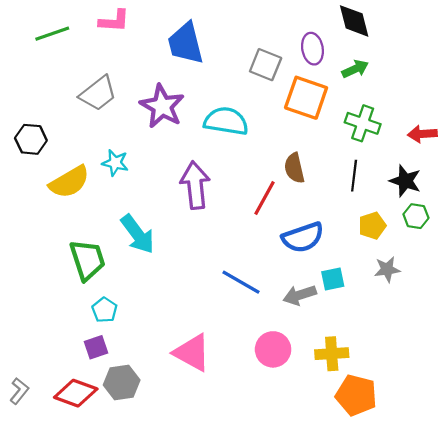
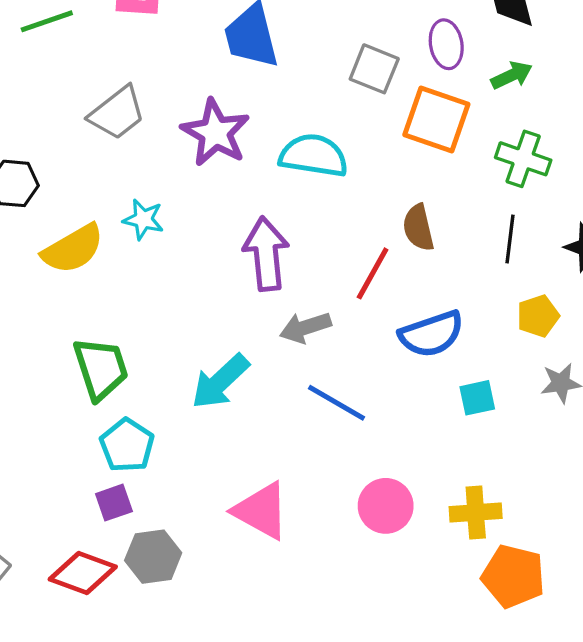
cyan arrow: (138, 234) -> (220, 381), moved, turned 84
gray arrow: (300, 295) -> (305, 327), moved
cyan pentagon: (105, 310) -> (127, 445), size x1.4

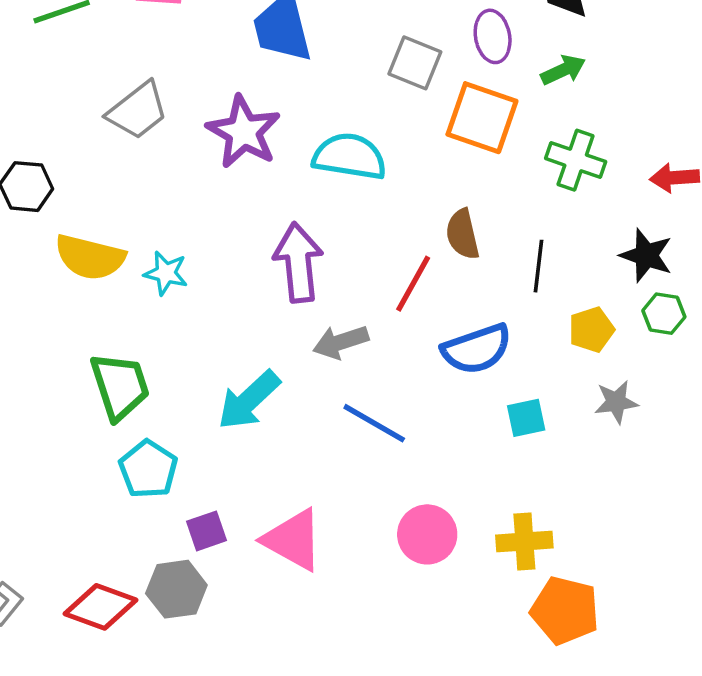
cyan star: (143, 219) -> (166, 273), moved
black line: (510, 239) -> (538, 266), moved
yellow semicircle: (73, 249) -> (90, 257), turned 44
purple square: (114, 503) -> (206, 531), moved

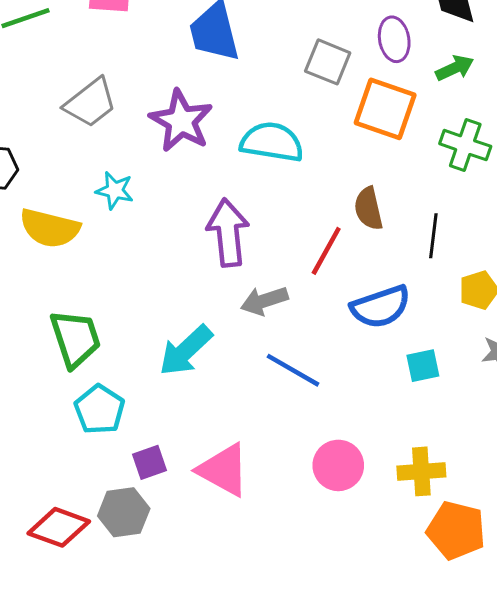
cyan star: (166, 273) -> (115, 190), moved

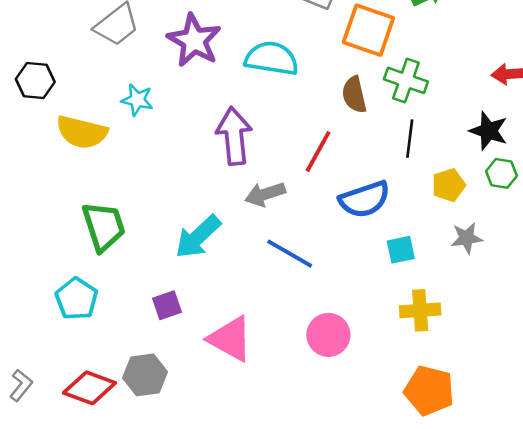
green cross: (465, 145) -> (406, 80), moved
brown semicircle: (369, 209) -> (354, 95), moved
cyan pentagon: (100, 409) -> (77, 299), moved
purple square: (149, 462) -> (167, 305), moved
yellow cross: (421, 471) -> (420, 310), moved

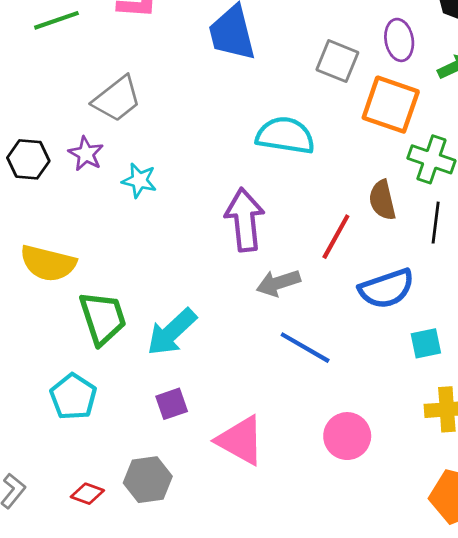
purple star: (194, 40) -> (86, 154), moved, size x0.6
brown semicircle: (354, 95) -> (382, 200), moved
yellow semicircle: (82, 132) -> (48, 263), moved
cyan arrow: (198, 237) -> (172, 332), moved
red diamond: (89, 388) -> (87, 494), size x0.6

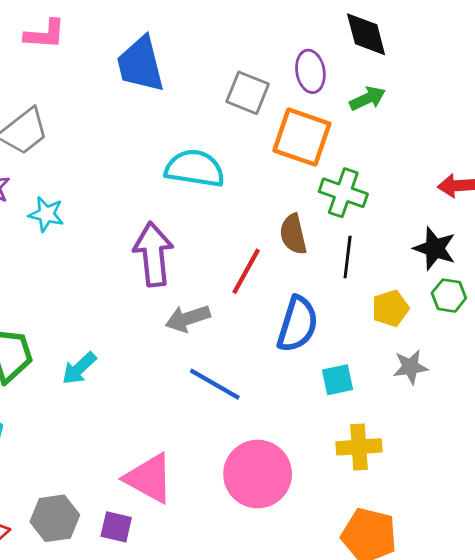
blue semicircle: (387, 289) -> (298, 324), turned -54
cyan arrow: (172, 332) -> (79, 368), size x0.7
purple square: (172, 404) -> (116, 527), moved, turned 32
pink circle: (347, 436) -> (258, 474), size x1.4

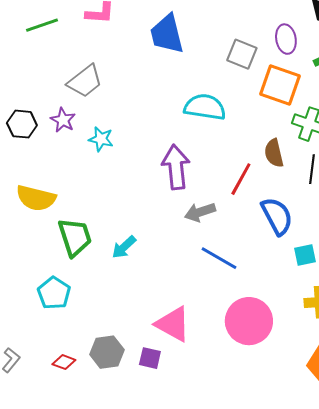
blue semicircle: (298, 324) -> (277, 216), turned -45

